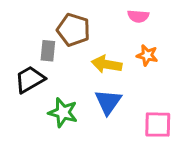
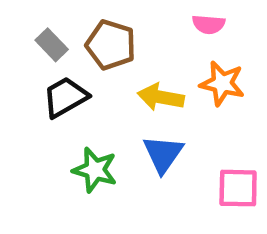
gray rectangle: (48, 51) -> (52, 45), moved, turned -50
orange star: (147, 55) -> (222, 83), size x1.4
black trapezoid: (30, 79) -> (65, 97), moved

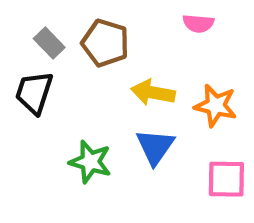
orange star: (222, 83) -> (216, 106), moved
black trapezoid: (65, 97) -> (34, 93), moved, turned -42

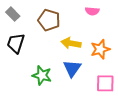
gray rectangle: (49, 43) -> (13, 14), moved
orange star: (216, 106) -> (100, 49), turned -30

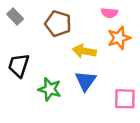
black trapezoid: (16, 43) -> (19, 65), moved
orange star: (100, 49) -> (119, 38), moved

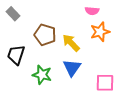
brown pentagon: (58, 24) -> (45, 35), moved
yellow arrow: (84, 51) -> (71, 43), turned 36

